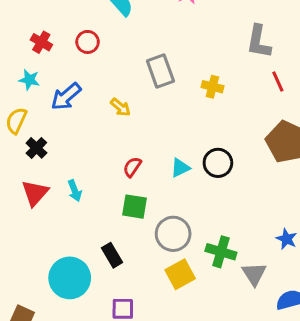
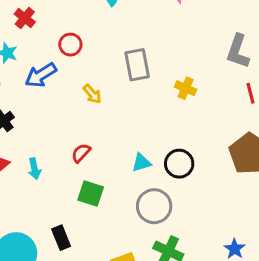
red circle: (88, 42) -> (70, 45), moved
red semicircle: (132, 167) -> (81, 153), moved
gray circle: (173, 234) -> (154, 206), moved

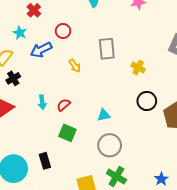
black circle: (179, 164) -> (147, 101), moved
cyan arrow: (34, 169) -> (42, 102), moved

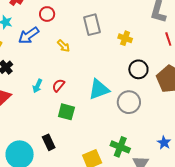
cyan arrow: (42, 102) -> (37, 86), turned 40
cyan triangle: (104, 115) -> (99, 89), size x1.6
gray circle: (110, 145) -> (129, 102), moved

